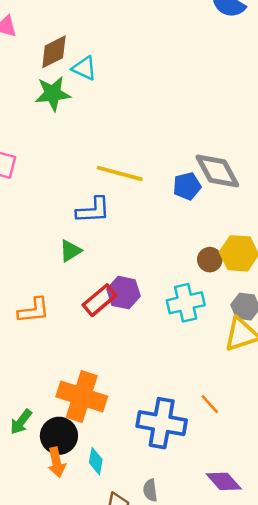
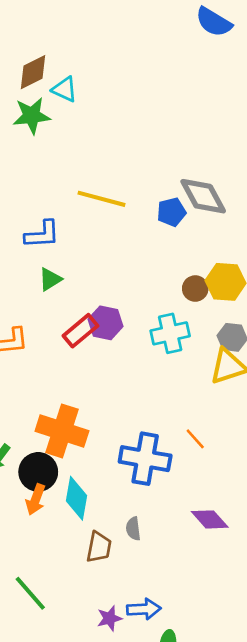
blue L-shape: (93, 210) -> (42, 234), moved
cyan diamond: (96, 461) -> (76, 498), size x1.5
orange arrow: (56, 462) -> (36, 500), turned 32

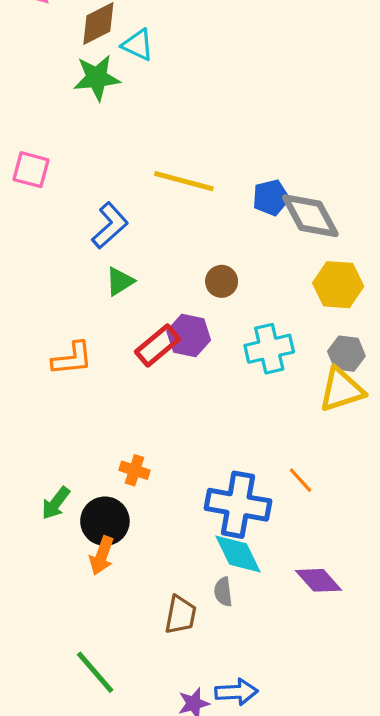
gray diamond: (203, 196) -> (310, 216), moved
blue L-shape: (42, 234) -> (110, 226), turned -39
brown circle: (195, 289) -> (222, 281), moved
orange cross: (62, 431) -> (135, 470), size x0.5
cyan diamond: (76, 498) -> (238, 554), moved, turned -36

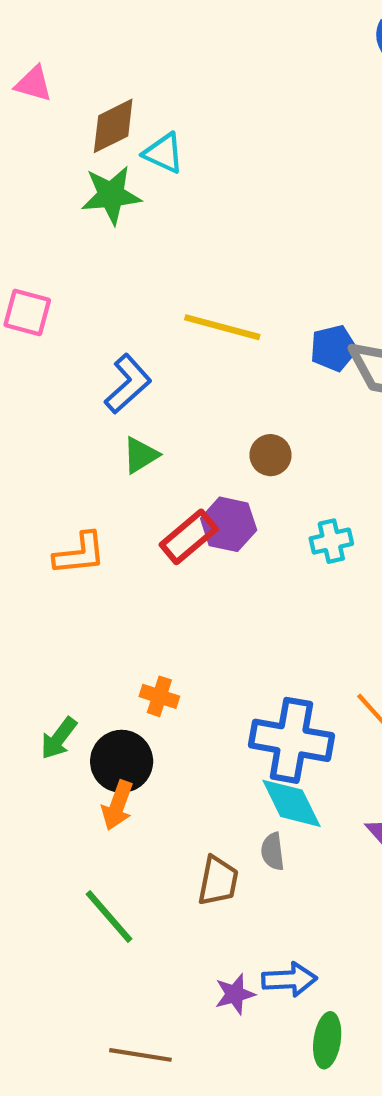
cyan cross: (269, 349) -> (331, 541), size x0.7
green line: (95, 672) -> (109, 917), moved

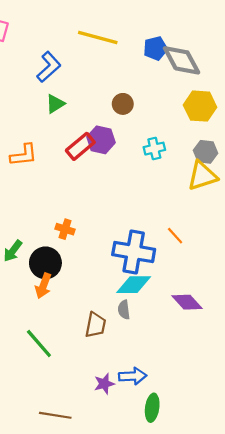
cyan diamond: (291, 803) -> (134, 285), turned -64

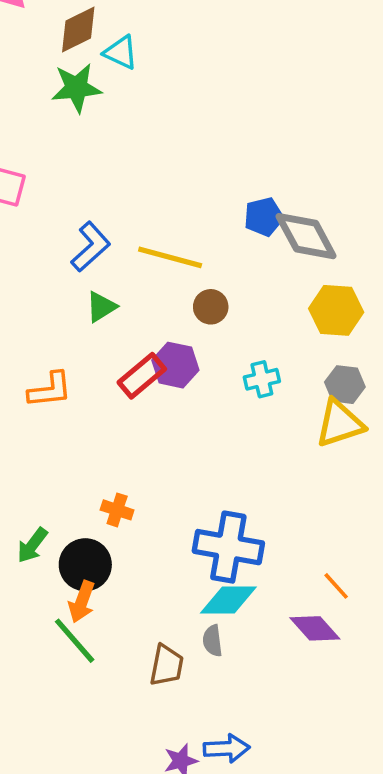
yellow line: (98, 37) -> (170, 257), moved
orange line: (175, 236) -> (336, 586), moved
green line: (39, 343) -> (75, 641), moved

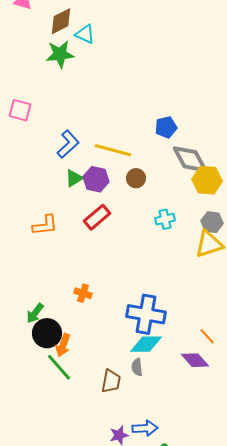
gray diamond: (306, 236) -> (190, 159), moved
purple hexagon: (175, 365) -> (96, 179), moved
black circle: (85, 565) -> (47, 333), moved

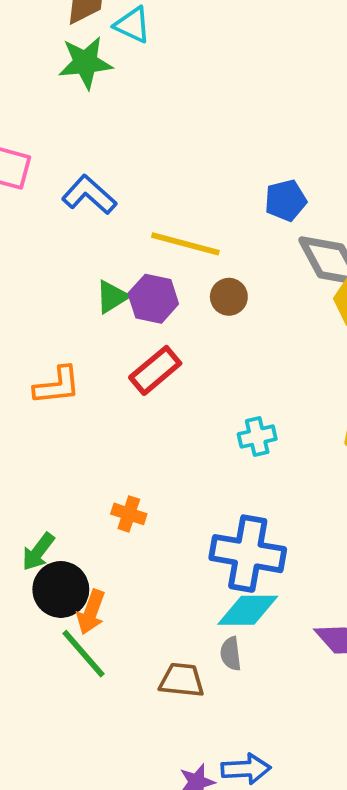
blue L-shape: (68, 144) -> (89, 195), moved, turned -96
cyan cross: (165, 219) -> (257, 437), moved
brown trapezoid: (111, 381) -> (182, 680), turned -95

